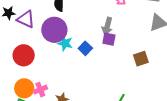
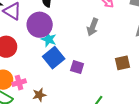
purple square: (109, 39) -> (77, 67), moved
blue square: (85, 48) -> (54, 58), moved, size x1.5

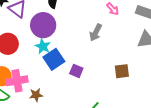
cyan star: (49, 39) -> (43, 46), moved
pink cross: (19, 83) -> (17, 81), size x1.5

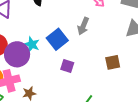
purple circle: (43, 25) -> (17, 54), moved
blue square: (54, 59) -> (57, 39), moved

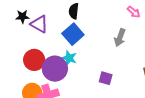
blue square: (57, 39) -> (73, 34), moved

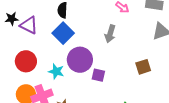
cyan star: (69, 58) -> (56, 71), moved
purple circle: (55, 69) -> (80, 60), moved

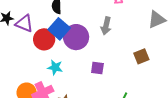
purple circle: (80, 60) -> (76, 37), moved
red circle: (26, 61) -> (44, 39), moved

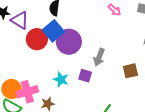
gray arrow: (106, 26) -> (99, 57), moved
cyan star: (55, 67) -> (61, 79), moved

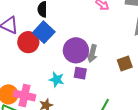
purple circle: (69, 42) -> (76, 50), moved
pink cross: (27, 92) -> (24, 95), turned 35

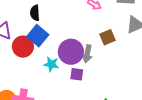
brown square: (125, 63) -> (107, 37), moved
cyan star: (57, 80) -> (51, 64), moved

